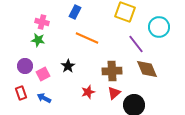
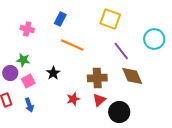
cyan circle: (159, 27) -> (154, 39), moved
green star: (38, 40) -> (23, 60), moved
blue arrow: (44, 98) -> (29, 105), turned -136

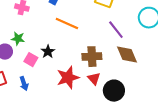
pink square: (28, 81) -> (31, 60), moved, turned -32
red star: (73, 99) -> (68, 78), size x1.6
red triangle: (99, 100) -> (94, 79), turned -32

